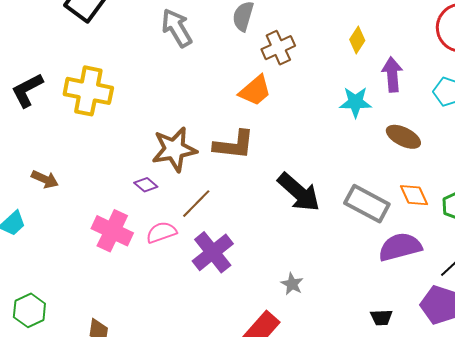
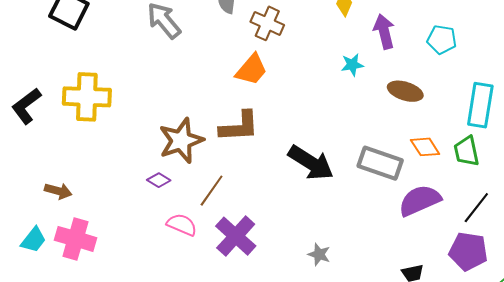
brown cross: (278, 48) -> (267, 23), turned -32
cyan star: (355, 102) -> (352, 65), size x0.7
pink cross: (112, 231) -> (76, 239), moved
pink semicircle: (161, 232) -> (182, 225), turned 52

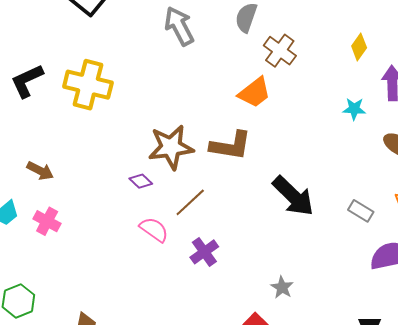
gray rectangle: (380, 163) -> (361, 211), size x0.6
purple cross: (236, 236) -> (204, 252), size x0.7
pink cross: (76, 239) -> (47, 221), size x0.7

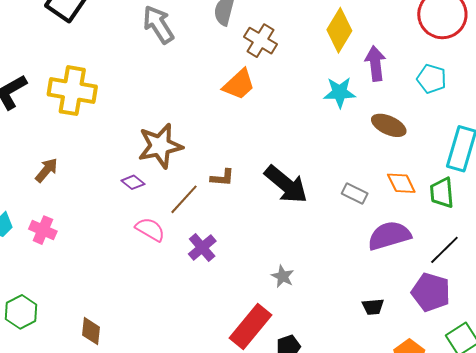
yellow diamond: (359, 47) -> (339, 30), size x1.6
cyan star: (354, 109) -> (340, 92), size x1.4
brown L-shape: (231, 146) -> (222, 178), moved, size x0.6
brown arrow: (40, 171) -> (46, 170), moved, turned -72

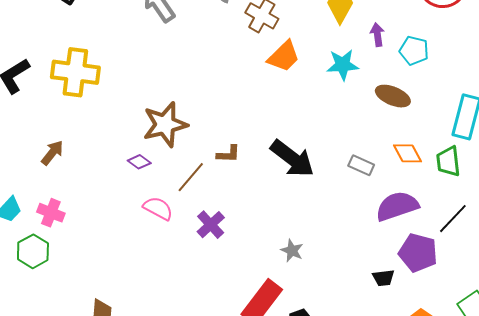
purple arrow: (375, 63) -> (377, 35), size x0.7
cyan pentagon: (432, 79) -> (414, 51), moved
orange trapezoid: (239, 84) -> (284, 56), moved
purple pentagon: (431, 292) -> (418, 253), moved
green hexagon: (21, 312) -> (33, 251), moved

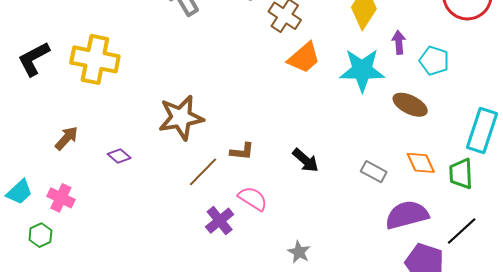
cyan star: (343, 65) -> (362, 70), size x1.4
black arrow: (292, 159) -> (305, 160), size x0.6
purple diamond: (139, 162) -> (119, 156), moved
pink semicircle: (158, 208) -> (253, 199), moved
green hexagon: (33, 251) -> (40, 235), size x0.7

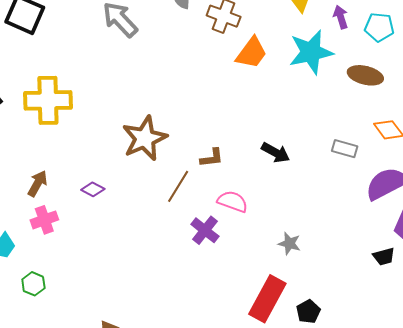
pink cross: (61, 198) -> (44, 220), moved, turned -32

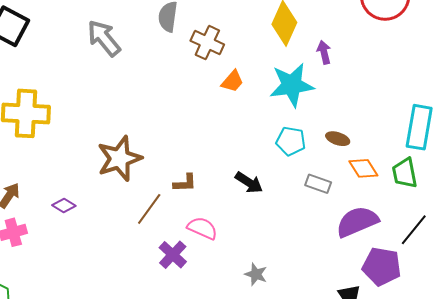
cyan pentagon: (379, 27) -> (291, 141), moved
orange trapezoid: (252, 53) -> (232, 81), size x0.7
brown ellipse: (365, 75) -> (338, 139), moved, size x0.7

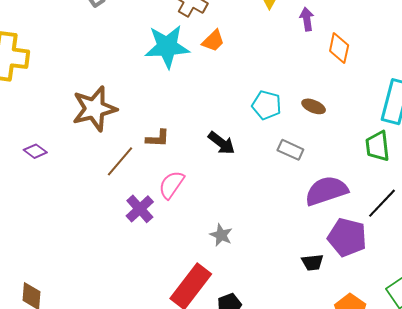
cyan star: (292, 85) -> (167, 47), moved
orange diamond: (363, 168) -> (339, 48), moved, turned 40
pink semicircle: (202, 228) -> (171, 185), turned -84

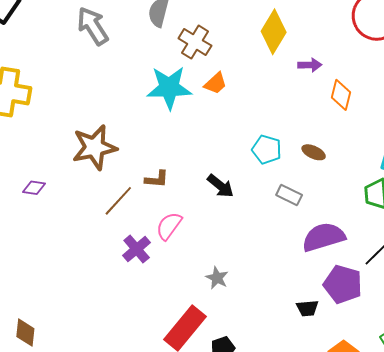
purple arrow: (307, 19) -> (310, 65), turned 95
purple diamond: (35, 151) -> (34, 188), turned -30

